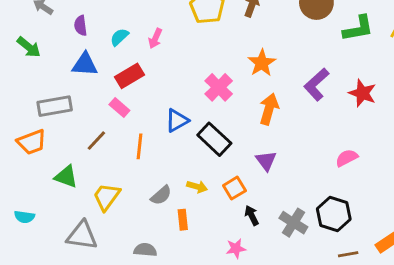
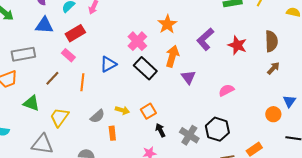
black rectangle: (214, 139) -> (145, 68), moved
purple triangle: (266, 161) -> (188, 77), moved

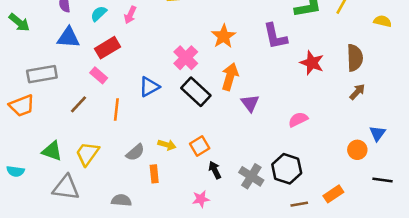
purple L-shape: (205, 39) -> (275, 36), moved, turned -60
green triangle: (31, 103) -> (52, 151), moved

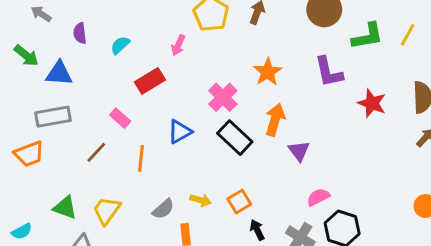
pink arrow: (130, 15) -> (178, 45), moved
blue triangle: (68, 38) -> (59, 73), moved
red rectangle: (108, 48) -> (150, 81), moved
pink semicircle: (298, 120) -> (318, 197), moved
cyan semicircle: (15, 171) -> (22, 231), turned -36

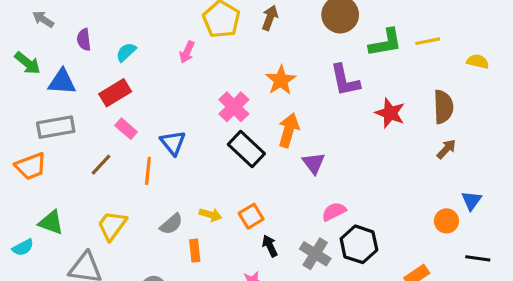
yellow line: (408, 35) -> (428, 41), turned 50
red rectangle: (150, 81) -> (115, 93), moved
blue triangle: (180, 132) -> (173, 143), moved, turned -40
green triangle: (65, 208) -> (51, 222), moved

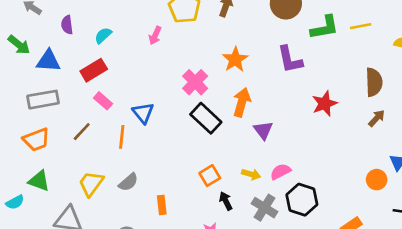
red star: (390, 113) -> (325, 104), moved, turned 30
orange trapezoid: (31, 166) -> (36, 140), moved
yellow arrow: (210, 215) -> (251, 174), moved
gray semicircle: (171, 224) -> (128, 182), moved

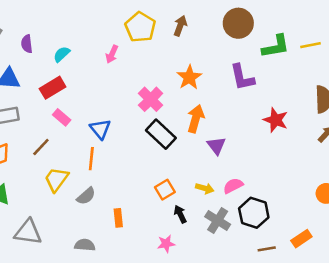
red star: (325, 104) -> (276, 120), turned -30
orange line: (122, 137) -> (91, 159), moved
yellow trapezoid: (91, 184) -> (56, 179), moved

